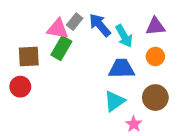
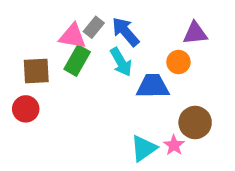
cyan arrow: (124, 36) -> (121, 62), moved
orange circle: (155, 57) -> (178, 62), moved
cyan triangle: (114, 101) -> (144, 148), moved
pink star: (134, 124) -> (174, 145), moved

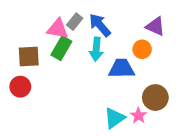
purple triangle: (195, 33) -> (155, 26), turned 30
cyan arrow: (121, 62) -> (96, 49), turned 35

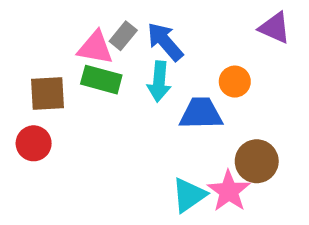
purple triangle: (155, 26) -> (275, 28), moved
green rectangle: (61, 48) -> (101, 80), turned 75
pink star: (138, 116) -> (229, 191), size x1.5

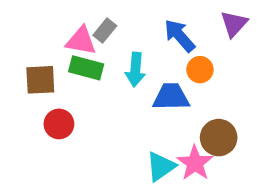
purple triangle: (275, 28) -> (234, 24), turned 48
blue arrow: (165, 42) -> (180, 36), moved
red circle: (34, 143) -> (59, 124), moved

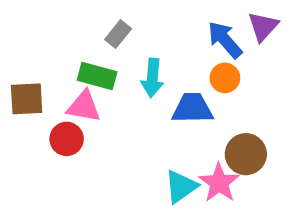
blue arrow: (180, 36) -> (225, 40), moved
pink triangle: (81, 41) -> (84, 106), moved
brown square: (40, 80) -> (27, 99), moved

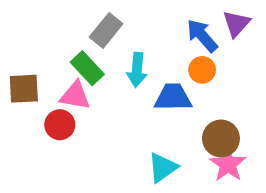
gray rectangle: (118, 34) -> (106, 30), size x1.4
green rectangle: (97, 76) -> (87, 68), turned 32
pink star: (219, 183) -> (228, 164), moved

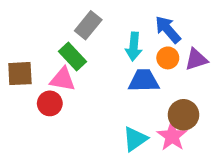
purple triangle: (236, 24) -> (196, 59), moved, turned 30
cyan arrow: (137, 70) -> (134, 47), moved
pink star: (228, 164) -> (172, 136), moved

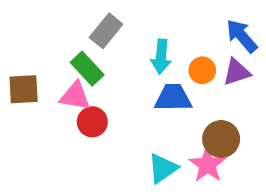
blue arrow: (168, 29) -> (242, 36), moved
red circle: (50, 103) -> (92, 122), moved

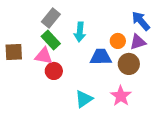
gray rectangle: (106, 31) -> (51, 18), moved
cyan arrow: (161, 57) -> (80, 32), moved
brown circle: (221, 139) -> (129, 64), moved
cyan triangle: (163, 168) -> (84, 99), moved

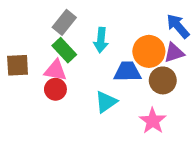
orange circle: (118, 41) -> (149, 51), size x1.6
red circle: (54, 71) -> (55, 89), moved
cyan triangle: (84, 99) -> (106, 102), moved

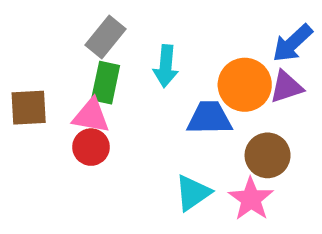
blue arrow: (178, 26) -> (292, 43), turned -92
green rectangle: (64, 50) -> (106, 83), turned 55
brown circle: (163, 80) -> (268, 155), moved
cyan triangle: (106, 102) -> (193, 193), moved

